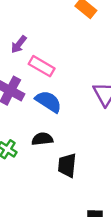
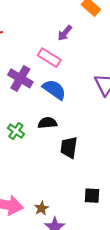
purple arrow: (19, 44) -> (65, 33), moved

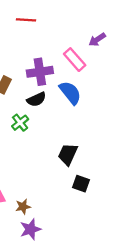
purple cross: (20, 78) -> (40, 72), turned 35
black semicircle: (47, 123) -> (36, 99), moved, turned 144
black square: (92, 196) -> (81, 184), moved

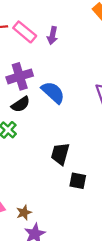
purple arrow: (97, 40) -> (53, 36), moved, turned -36
pink rectangle: (75, 60) -> (25, 32), moved

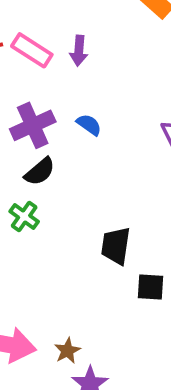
blue semicircle: (53, 92) -> (89, 125), moved, size x0.6

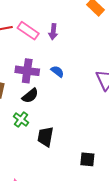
purple cross: (33, 125) -> (27, 71), turned 30
black trapezoid: (116, 246) -> (45, 137), moved

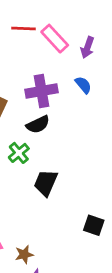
purple cross: (27, 71) -> (42, 91), turned -30
blue semicircle: (57, 71) -> (83, 85), moved

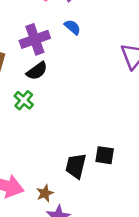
black trapezoid: (46, 183) -> (76, 166), moved

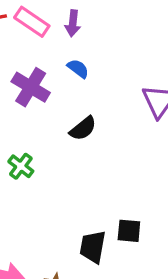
purple cross: (35, 39) -> (31, 87), turned -36
black semicircle: (37, 71) -> (83, 129), moved

